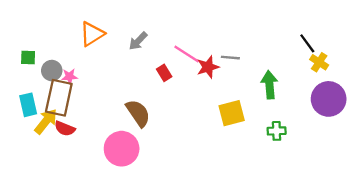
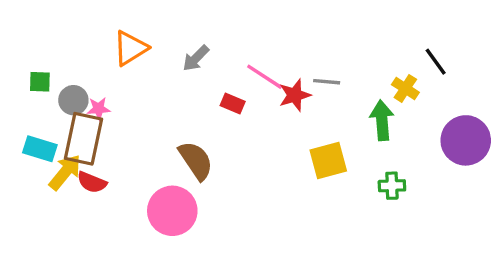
yellow cross: (319, 62) -> (405, 88), moved
red rectangle: (164, 73) -> (233, 104), turned -35
cyan rectangle: (28, 105) -> (40, 149), turned -60

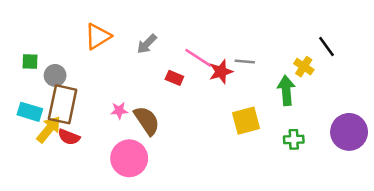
pink star: (99, 109) -> (119, 111), moved
purple circle: (466, 140) -> (349, 132), moved

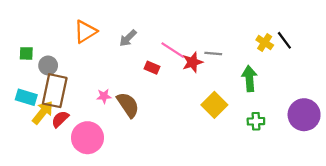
yellow cross: (304, 67) -> (265, 43), moved
yellow square: (246, 121) -> (214, 105), turned -30
red semicircle: (69, 137) -> (60, 119), turned 114
pink circle: (129, 158) -> (87, 138), moved

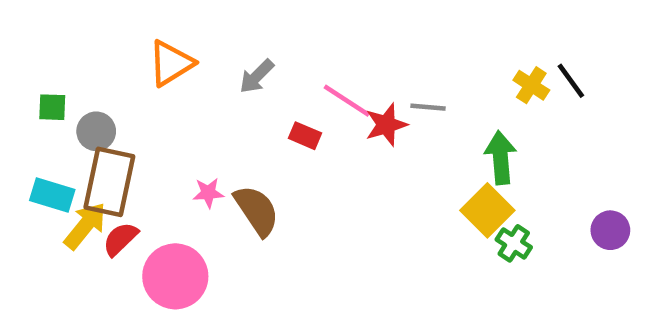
yellow square: (214, 105) -> (487, 210), moved
purple circle: (304, 115) -> (610, 230), size x0.6
green cross: (256, 121) -> (514, 243), turned 35

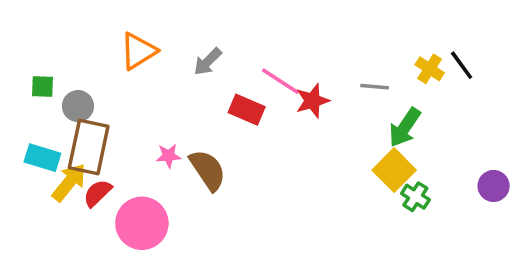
gray line: (428, 107) -> (375, 87), moved
red rectangle: (305, 136) -> (247, 110), size x1.4
green arrow: (501, 158) -> (405, 127), turned -141

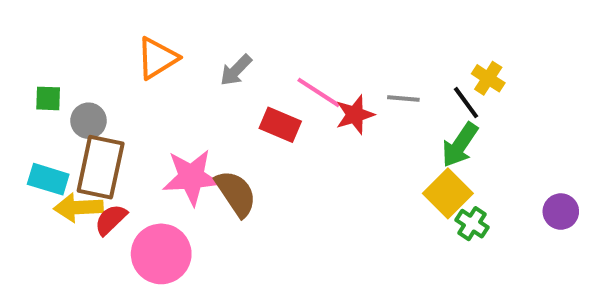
black line: (462, 65) -> (466, 103), moved
gray line: (375, 87) -> (403, 98), moved
pink star: (169, 156) -> (191, 177), size x2.0
yellow arrow: (69, 182) -> (78, 207), turned -132

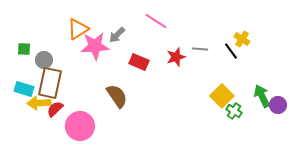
pink line: (319, 92) -> (156, 21), moved
green arrow: (460, 145) -> (262, 96), moved, turned 120
pink star: (191, 177) -> (95, 46), moved

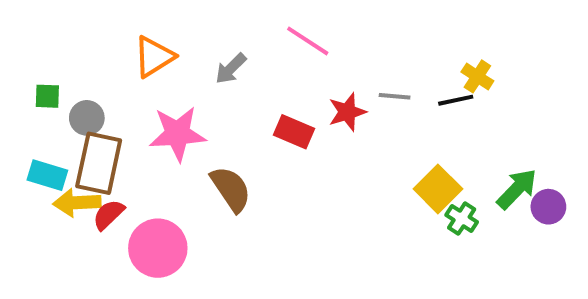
pink star: (95, 46) -> (178, 134), moved
black line: (231, 51) -> (456, 100), turned -66
red rectangle: (139, 62) -> (294, 132), moved
green arrow: (262, 96) -> (517, 189), turned 70

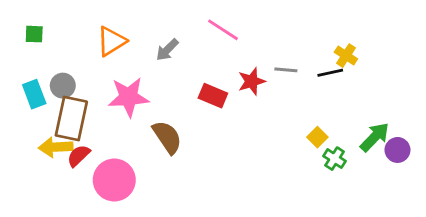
green square: (47, 96) -> (34, 34), moved
cyan rectangle: (47, 175) -> (34, 94), moved, turned 52
yellow square: (438, 189) -> (317, 137), size x0.6

